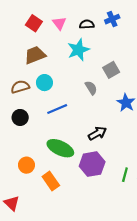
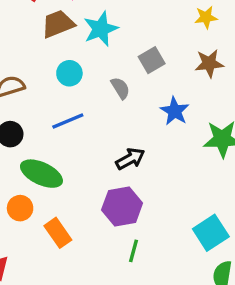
brown trapezoid: (35, 55) -> (58, 24), moved
cyan circle: (44, 83) -> (69, 73), moved
green ellipse: (60, 148) -> (41, 174), moved
green line: (125, 175) -> (134, 251), moved

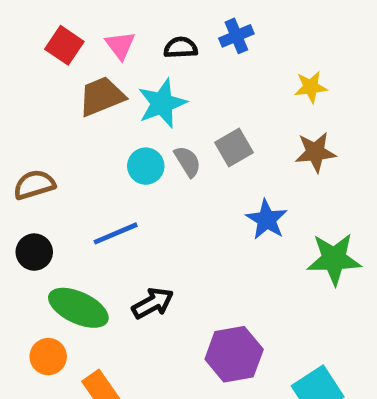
cyan circle: (69, 73) -> (146, 166), moved
gray semicircle: (120, 88) -> (188, 161), moved
black arrow: (130, 159) -> (153, 303), moved
purple hexagon: (122, 206) -> (234, 354), moved

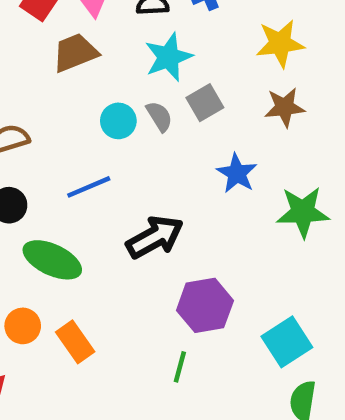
yellow star: (311, 87) -> (280, 43), size x1.5
cyan star: (162, 103) -> (168, 57), moved
black arrow: (153, 303) -> (155, 237), moved, size x1.4
orange circle: (48, 357) -> (23, 326), moved

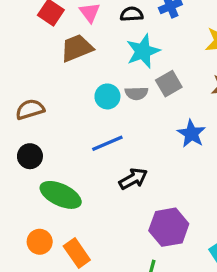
gray semicircle: (159, 116) -> (136, 93), turned 120
blue line: (89, 187) -> (107, 143), moved
black arrow: (155, 237) -> (133, 179), size x0.7

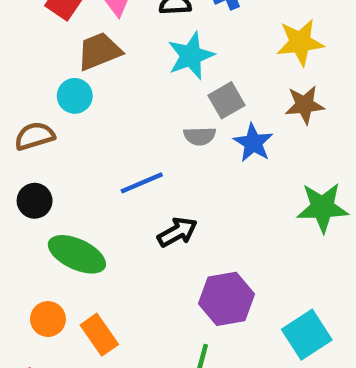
gray semicircle: (136, 93) -> (200, 136), moved
cyan circle: (107, 96) -> (75, 96), moved
blue star: (191, 134) -> (253, 143), moved

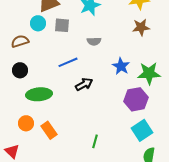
gray square: (226, 100) -> (62, 25), moved, turned 35
blue star: (253, 143) -> (121, 66), moved
green ellipse: (77, 254) -> (39, 94), turned -30
purple hexagon: (226, 299) -> (136, 99), moved

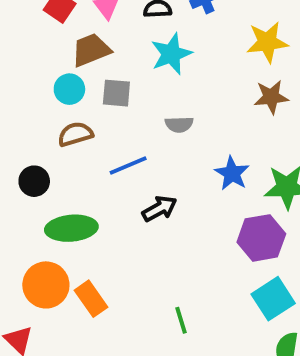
brown semicircle: (20, 41) -> (75, 134), moved
orange circle: (26, 123) -> (46, 285), size x1.5
green line: (95, 141) -> (181, 320), turned -32

